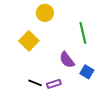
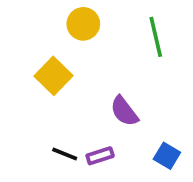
green line: (83, 33) -> (156, 37), moved
blue square: (87, 72) -> (167, 156), moved

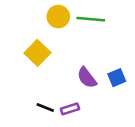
green line: (156, 37) -> (91, 19), moved, turned -72
blue square: (167, 156) -> (117, 78), moved, turned 36

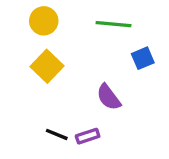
yellow circle: (58, 17) -> (44, 21), moved
blue square: (117, 78) -> (143, 58), moved

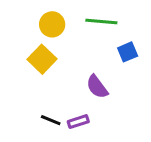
yellow circle: (44, 21) -> (52, 24), moved

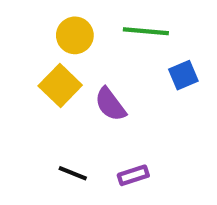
purple semicircle: (97, 87) -> (110, 104), moved
purple rectangle: (78, 122) -> (133, 175), moved

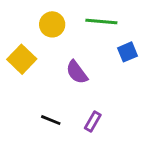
yellow square: (60, 86) -> (22, 59), moved
purple rectangle: (133, 175) -> (93, 122), turned -42

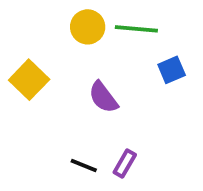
yellow circle: (52, 24) -> (88, 27), moved
black line: (51, 120) -> (84, 166), moved

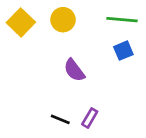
green line: (136, 29) -> (122, 20), moved
yellow square: (29, 80) -> (21, 22), moved

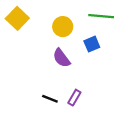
yellow circle: (63, 20) -> (63, 27), moved
blue square: (123, 51) -> (92, 44), moved

